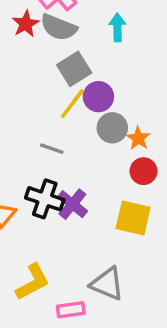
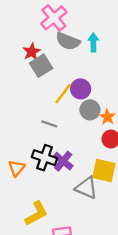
red star: (26, 24) -> (32, 52), moved
gray semicircle: (59, 27) -> (68, 41), moved
gray square: (74, 69) -> (41, 66), moved
gray triangle: (107, 284) -> (86, 188), moved

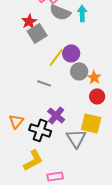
black cross: (45, 158) -> (40, 130), moved
gray triangle: (86, 188) -> (76, 138), turned 35

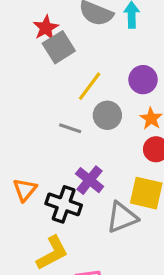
purple circle: (71, 53) -> (143, 80), moved
gray circle: (79, 71) -> (107, 115), moved
gray triangle: (76, 138) -> (122, 217), turned 40

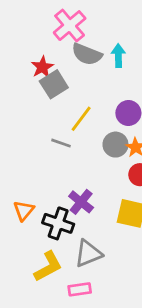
gray circle: (107, 115) -> (115, 145), moved
gray line: (70, 128) -> (61, 143), moved
gray triangle: (122, 217) -> (88, 254), moved

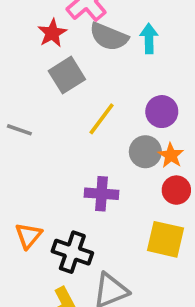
red star: (42, 67) -> (52, 33), moved
gray line: (61, 143) -> (19, 130), moved
purple cross: (81, 202) -> (102, 194), moved, turned -35

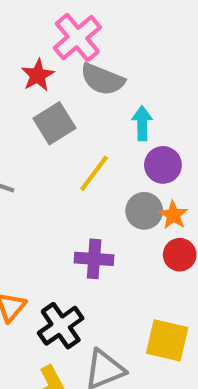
cyan arrow: (149, 39) -> (142, 123), moved
yellow square: (165, 239) -> (167, 340), moved
black cross: (72, 252) -> (61, 326), turned 36

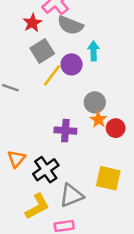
purple circle: (163, 165) -> (72, 64), moved
yellow line: (94, 173) -> (52, 75), moved
orange star: (173, 215) -> (98, 120), moved

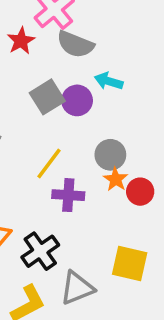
gray square: (42, 51) -> (47, 97), moved
cyan arrow: (94, 51) -> (109, 81), turned -72
yellow line: (52, 75) -> (49, 164), moved

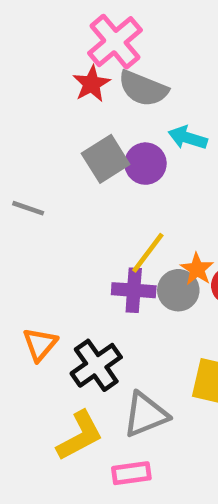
red star: (21, 41) -> (91, 84), moved
gray circle: (110, 155) -> (178, 290), moved
yellow line: (49, 164) -> (148, 253), moved

